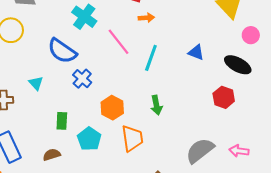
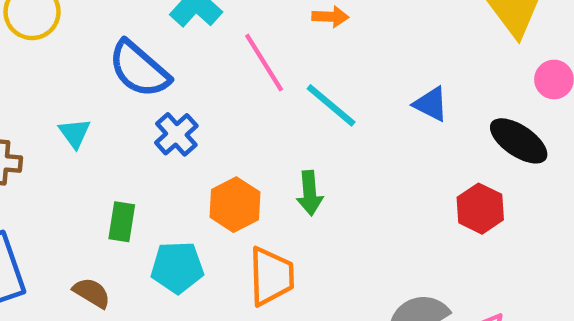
cyan line: (151, 58) -> (331, 105), turned -76
green arrow: (156, 105) -> (310, 193), moved
cyan pentagon: (89, 139) -> (177, 267), turned 30
brown semicircle: (52, 155) -> (92, 293), turned 42

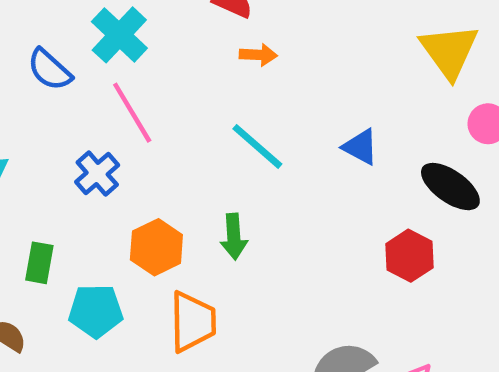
pink line: (264, 63) -> (132, 113), moved
blue semicircle: (139, 69) -> (50, 70), moved, size x0.7

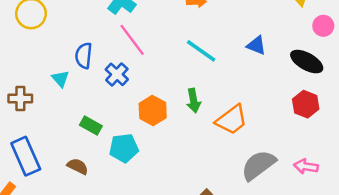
blue semicircle: (50, 70) -> (84, 56), moved, turned 60
red hexagon: (410, 256) -> (306, 104), moved
green rectangle: (39, 263) -> (91, 126), turned -65
orange trapezoid: (193, 322) -> (232, 120), moved, turned 60

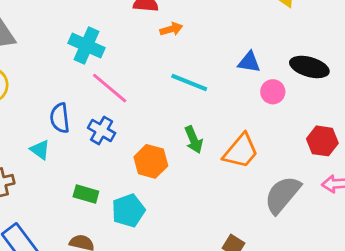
pink circle: (323, 26) -> (273, 92), moved
red hexagon: (306, 104) -> (322, 141), moved

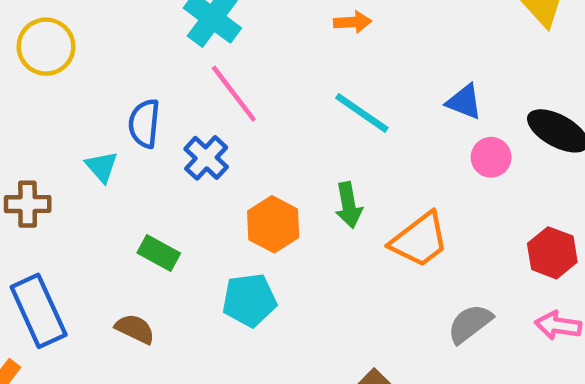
gray semicircle: (282, 195) -> (470, 324), size x0.7
cyan pentagon: (128, 211) -> (249, 300), moved

